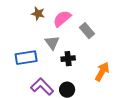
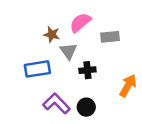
brown star: (38, 14) -> (52, 34), moved
gray rectangle: (87, 31) -> (110, 37), turned -56

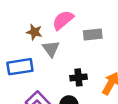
black cross: (87, 70) -> (78, 77), moved

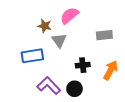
gray rectangle: (93, 34) -> (104, 35), moved

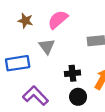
brown star: (45, 26) -> (25, 21), moved
black circle: (75, 89) -> (78, 97), moved

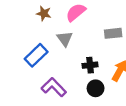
blue rectangle: (18, 63) -> (36, 55), turned -35

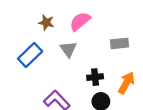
blue rectangle: (36, 55) -> (30, 55), moved

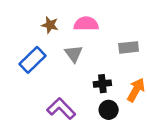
pink semicircle: (80, 21) -> (86, 24), turned 40

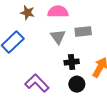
gray rectangle: (129, 47) -> (83, 32), moved
gray triangle: (74, 54) -> (58, 37), moved

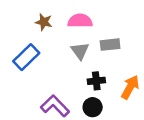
black circle: (77, 84) -> (93, 107), moved

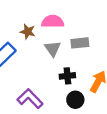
brown star: (44, 22) -> (28, 32), moved
black circle: (93, 107) -> (75, 100), moved

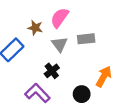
pink semicircle: (53, 21) -> (60, 18), turned -55
black cross: (67, 76) -> (52, 71), moved, turned -32

